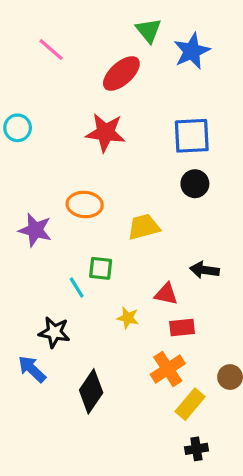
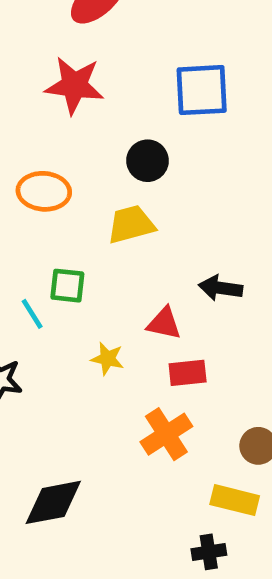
black circle: (195, 184) -> (148, 161), moved
black diamond: (91, 391) -> (53, 502), moved, turned 45
yellow rectangle: (190, 404) -> (235, 500), moved, turned 64

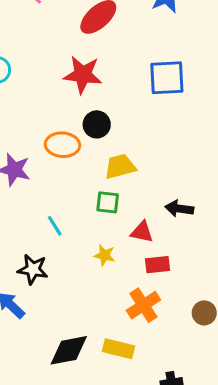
black circle: (148, 161) -> (97, 124), moved
green square: (67, 286) -> (108, 202), moved
yellow rectangle: (235, 500) -> (119, 349), moved

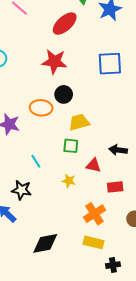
red rectangle: (157, 265) -> (115, 187), moved
yellow rectangle: (119, 349) -> (93, 242), moved

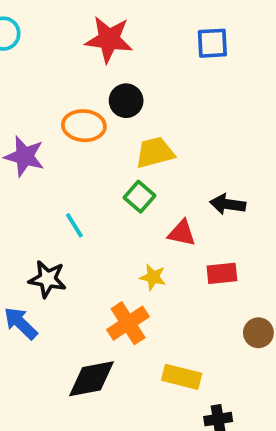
blue square: (110, 64) -> (212, 43), size x0.7
green square: (71, 146) -> (140, 197), turned 35
yellow star: (69, 181) -> (153, 277), moved
orange cross: (94, 214) -> (128, 323), moved

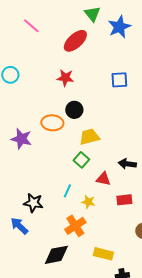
red star: (109, 39) -> (65, 78), size x0.7
cyan line: (74, 225) -> (67, 191), moved, turned 56

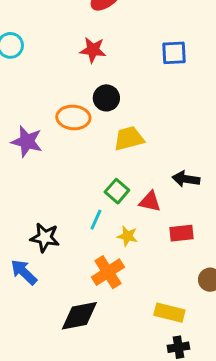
green square: (81, 160) -> (117, 191), moved
yellow rectangle: (103, 254) -> (169, 313), moved

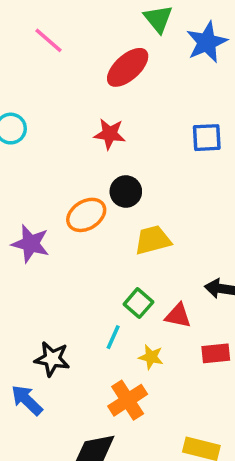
orange ellipse: (73, 117) -> (86, 215), turned -36

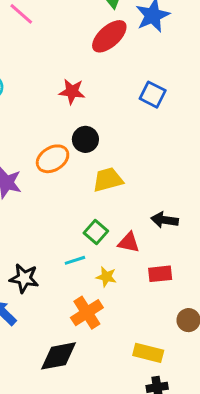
red ellipse: (128, 67) -> (109, 36), moved
blue square: (207, 138) -> (153, 95), turned 30
cyan line: (113, 337) -> (75, 260), turned 48

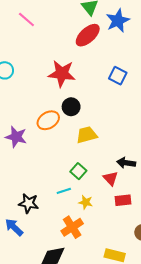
red star: (72, 92) -> (62, 74), size x1.5
red triangle: (129, 242) -> (111, 178), moved, turned 35

